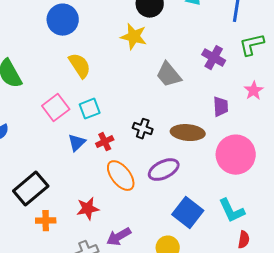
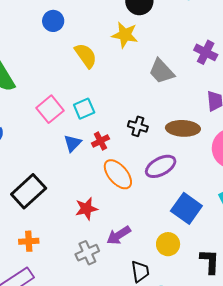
blue circle: (63, 20) -> (53, 21), size x0.7
yellow semicircle: (80, 66) -> (86, 56), moved
orange cross: (46, 221) -> (29, 241), moved

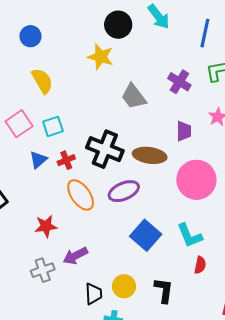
yellow semicircle: (86, 56) -> (42, 81), moved
black cross: (138, 126) -> (105, 149), size x1.8
yellow circle: (168, 244) -> (124, 286), moved

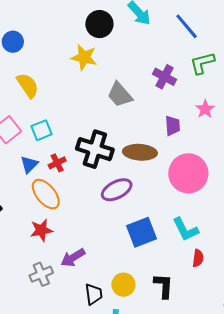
blue line: (205, 33) -> (187, 26), turned -48
orange ellipse: (81, 195) -> (46, 194), moved
blue square: (146, 235) -> (141, 232), turned 32

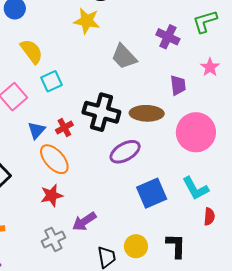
cyan square: (42, 130) -> (51, 81), moved

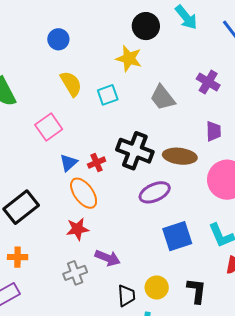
cyan square: (51, 81) -> (108, 95), moved
purple arrow: (84, 221) -> (108, 258), turned -130

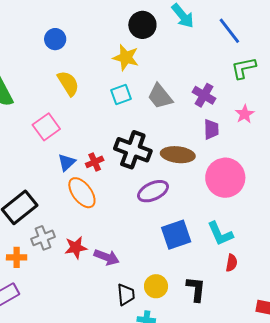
purple cross: (208, 82) -> (204, 95), moved
cyan square: (108, 95) -> (121, 94), moved
red star: (77, 229) -> (76, 248), moved
gray cross: (75, 273) -> (43, 238), moved

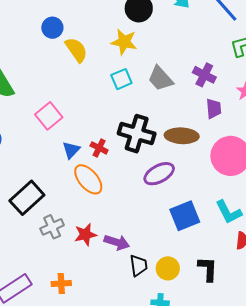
yellow semicircle: (68, 83) -> (76, 50), moved
red cross: (95, 162) -> (99, 148), turned -36
orange cross: (17, 257) -> (61, 284), moved
black trapezoid: (126, 295) -> (139, 266), moved

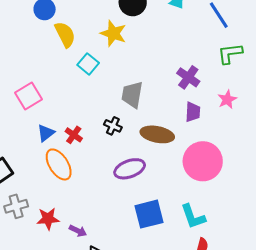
cyan square: (121, 79) -> (88, 64), moved, turned -35
gray trapezoid: (160, 79) -> (132, 95), moved, turned 44
black cross: (137, 134) -> (113, 126), size x0.5
purple arrow: (117, 242) -> (78, 231), size x0.7

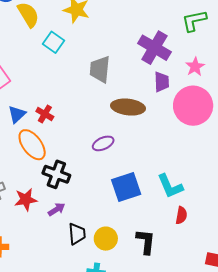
purple cross: (188, 77) -> (154, 48), size x1.4
black cross: (113, 126) -> (56, 174), moved, size x1.5
pink circle: (203, 161) -> (193, 106), moved
purple ellipse: (130, 169) -> (103, 143), size x0.7
purple arrow: (78, 231) -> (56, 209), turned -54

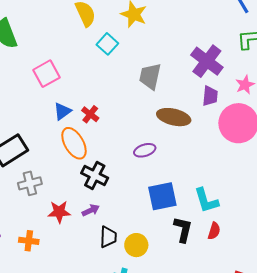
red star: (26, 200) -> (59, 212), moved
black L-shape: (146, 241) -> (183, 229), moved

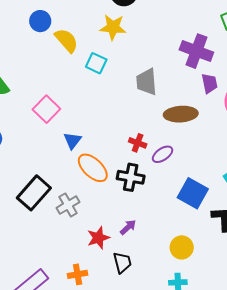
red cross: (90, 114) -> (138, 143), moved
black cross: (95, 175) -> (131, 177), moved
gray cross: (30, 183) -> (68, 205), moved
blue square: (162, 196) -> (193, 193), turned -32
black trapezoid: (108, 237) -> (122, 263), moved

